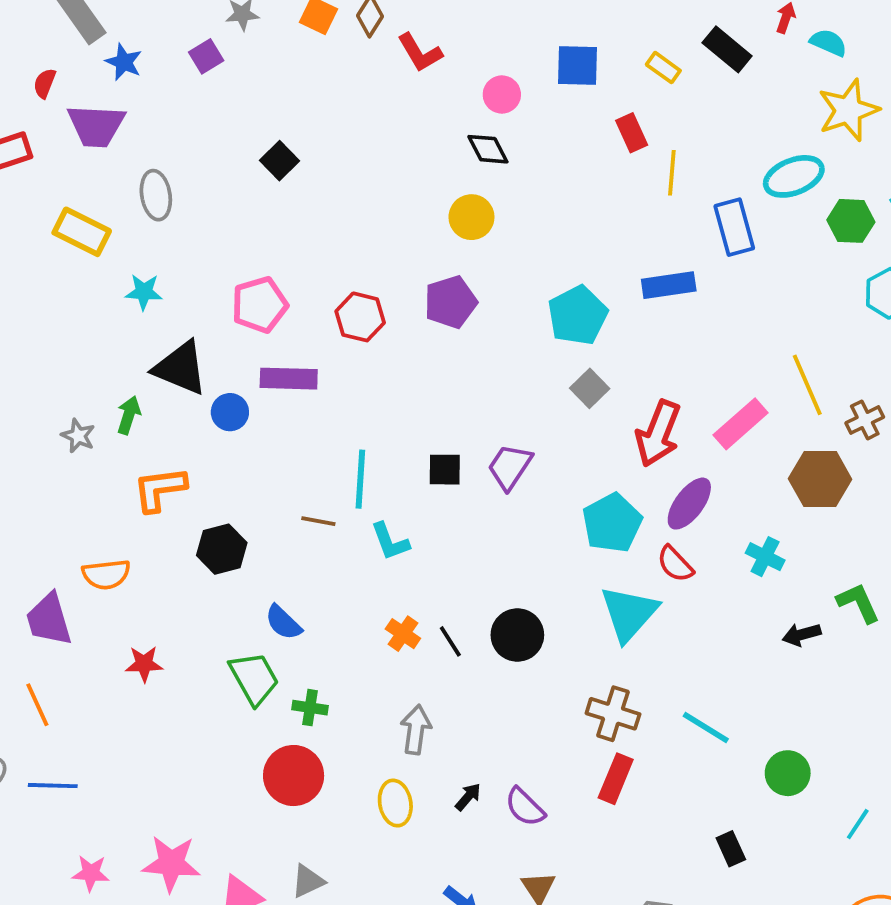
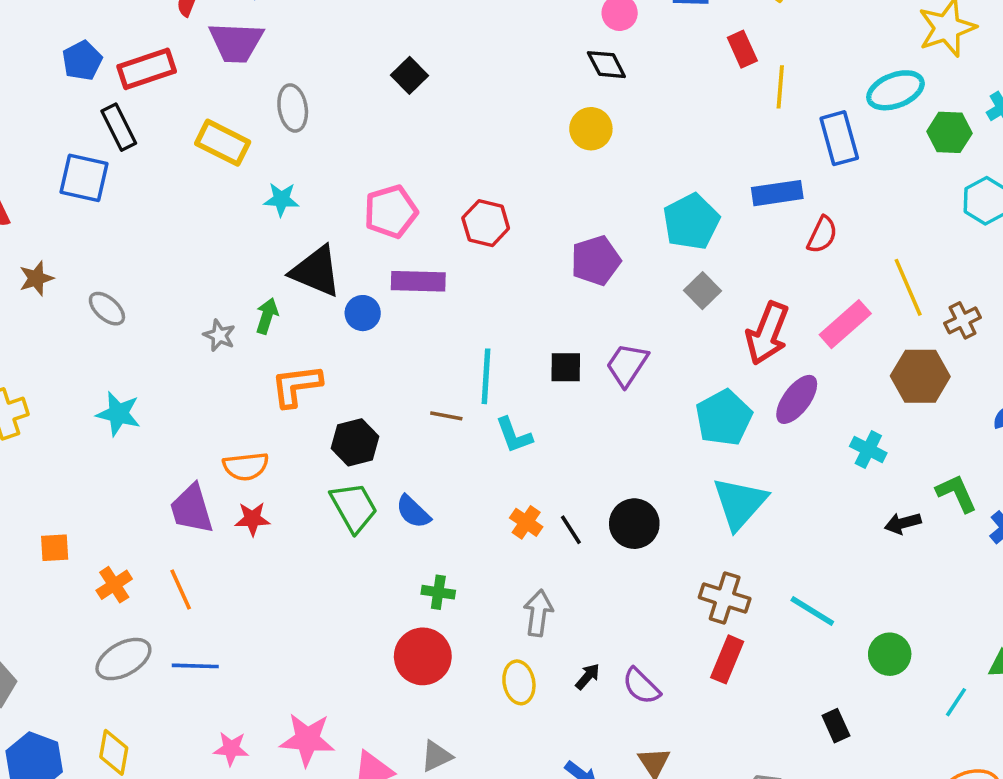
purple pentagon: (450, 302) -> (596, 261), moved
red semicircle: (675, 564) -> (822, 235), moved, turned -111
red star: (144, 664) -> (252, 519), moved
green trapezoid: (254, 678) -> (354, 507), moved

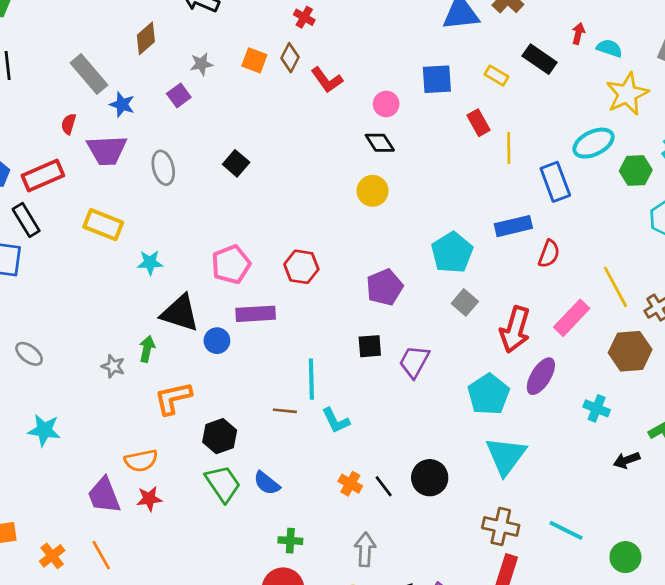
gray ellipse: (293, 108) -> (163, 168), moved
black square: (566, 367) -> (370, 346), moved

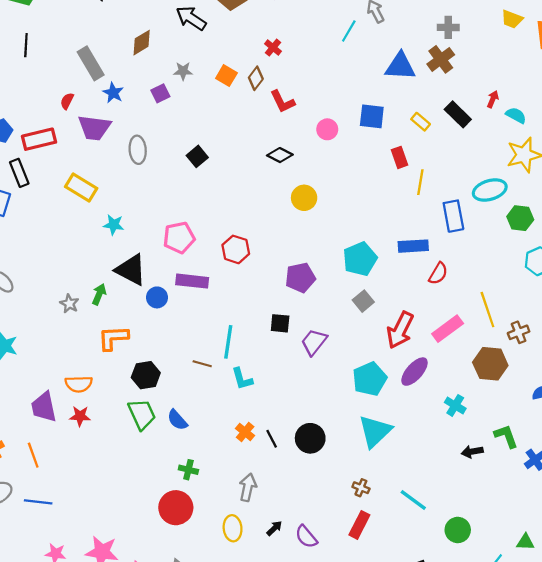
black diamond: (380, 143) -> (280, 155), moved, turned -40
brown cross: (501, 526) -> (361, 488), size x0.6

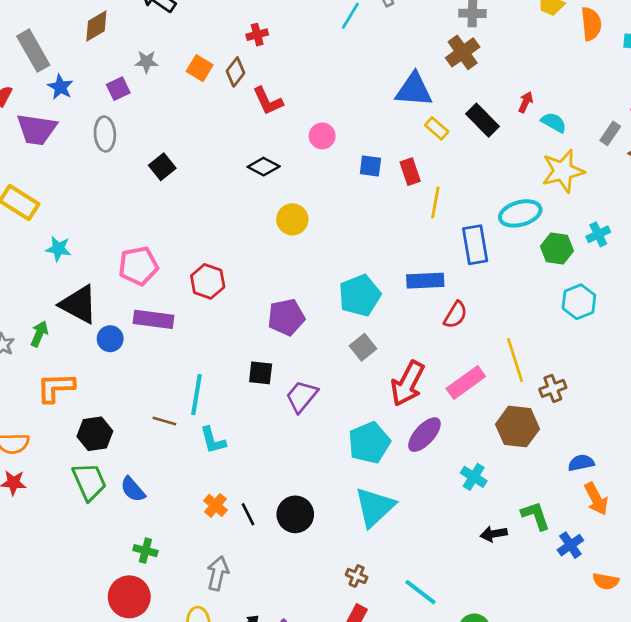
red cross: (273, 48) -> (257, 35), turned 35
blue triangle: (400, 66) -> (414, 90), moved
blue square: (372, 116) -> (370, 166), moved, size x0.7
gray ellipse: (138, 150) -> (105, 134), moved

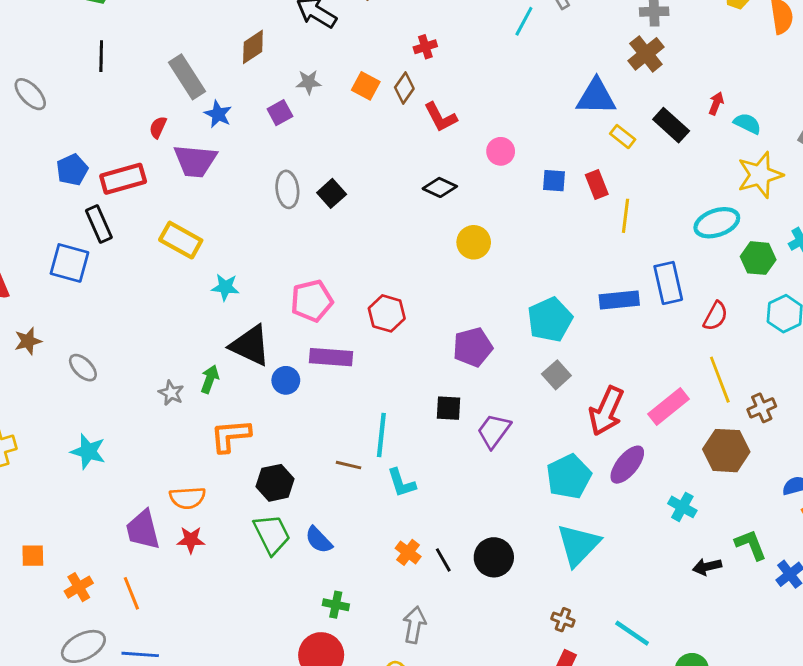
gray ellipse: (105, 134) -> (287, 189), moved
blue rectangle: (475, 245) -> (668, 283), moved
red semicircle: (455, 315) -> (716, 316), moved

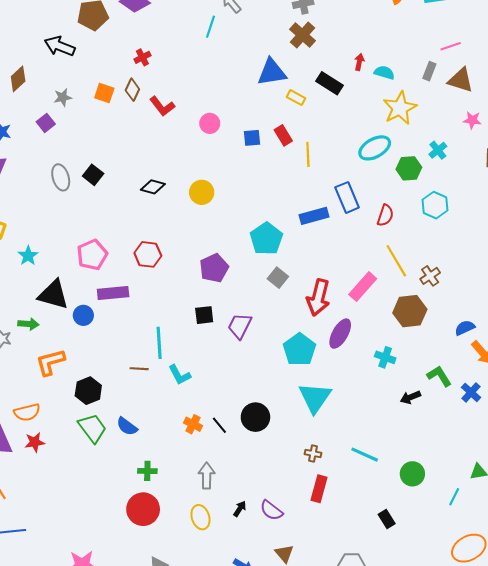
black diamond: (440, 187) -> (153, 187), moved
cyan star: (225, 287) -> (28, 256), turned -30
green arrow: (210, 379) -> (28, 324), turned 84

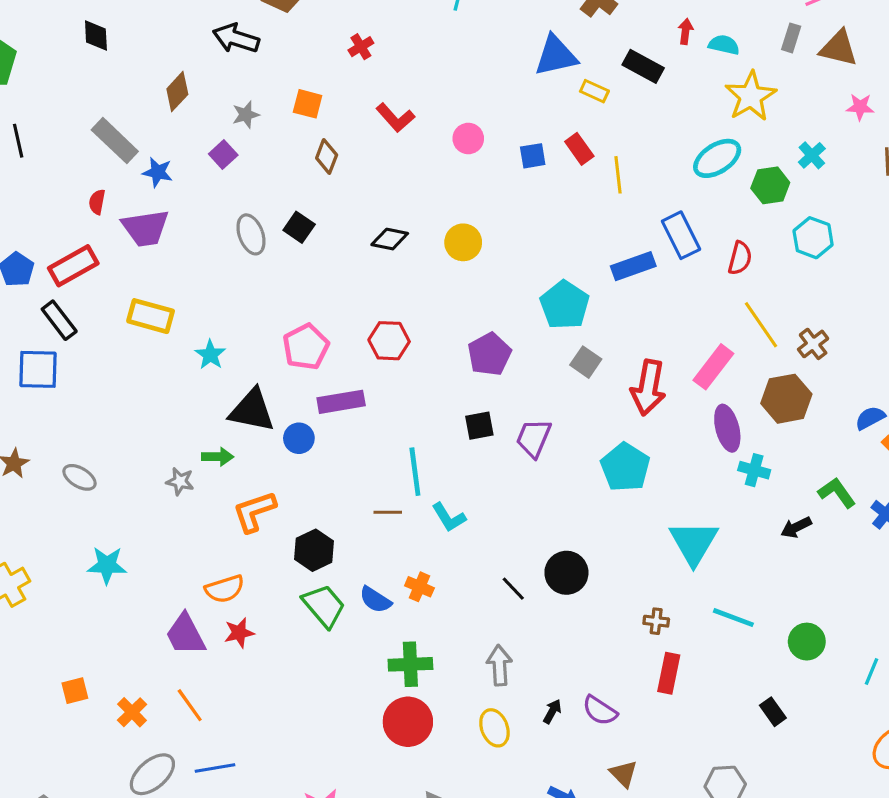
brown diamond: (132, 90) -> (327, 156), moved
purple ellipse: (340, 334) -> (727, 428), moved, turned -40
cyan triangle: (315, 398) -> (694, 543), moved
orange cross: (193, 424) -> (419, 587), moved
green cross: (147, 471) -> (410, 664), size x1.5

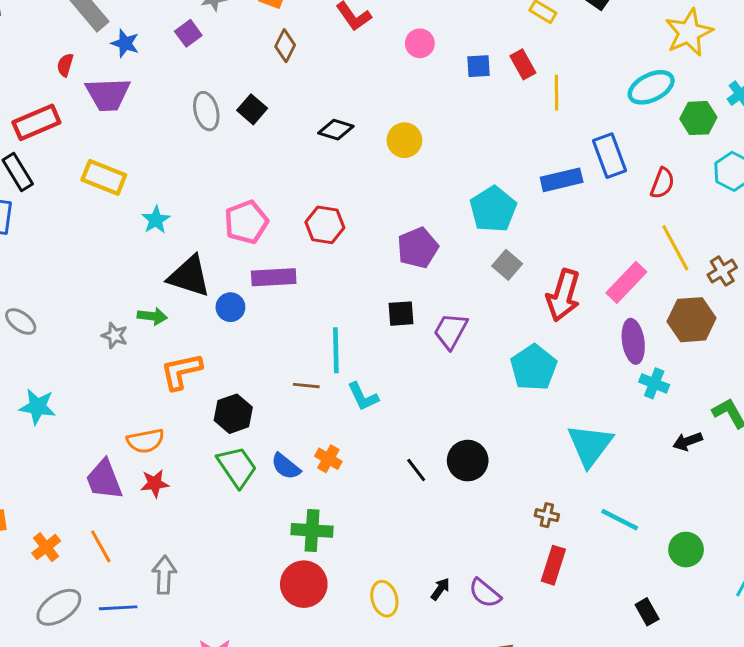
gray arrow: (499, 665) -> (164, 575), moved

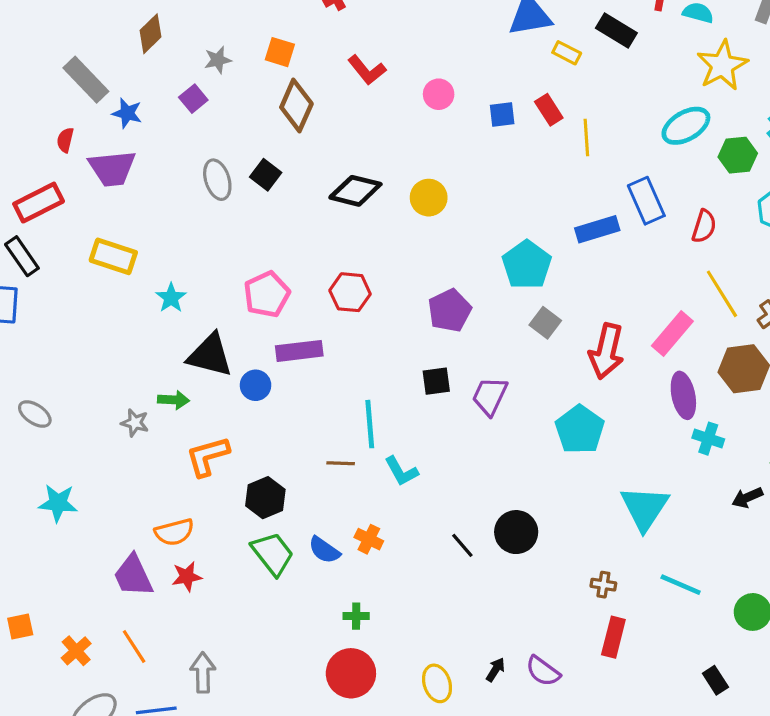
brown diamond: (285, 46) -> (296, 105), size x1.5
black diamond: (336, 130) -> (355, 191), size x1.4
green cross: (312, 530) -> (356, 616), size x0.6

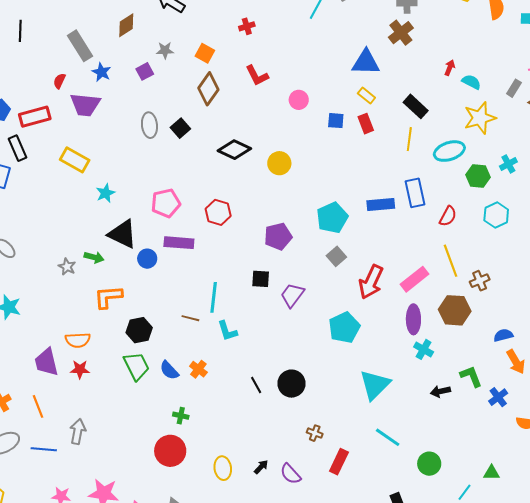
black rectangle: (616, 30) -> (416, 106), moved
yellow rectangle: (567, 53) -> (366, 96), moved
yellow line: (586, 137) -> (409, 139), moved
brown cross: (603, 585) -> (315, 433), moved

